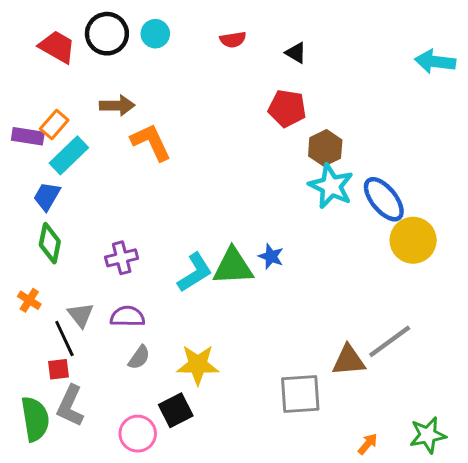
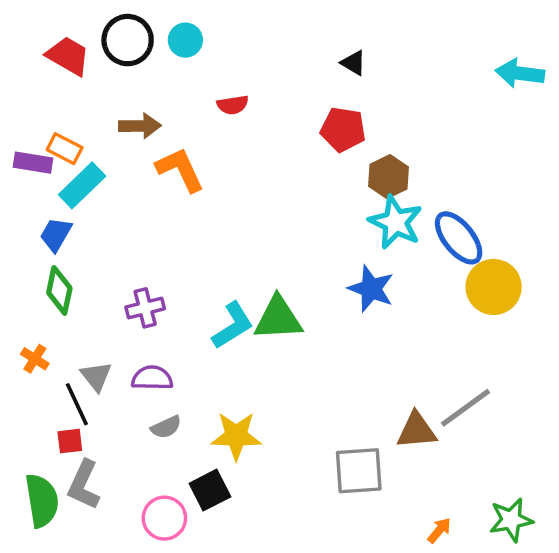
red semicircle: (233, 40) -> (233, 105), moved
orange rectangle: (54, 125) -> (65, 149), turned 76
blue star: (271, 256) -> (371, 289), moved, size x1.5
gray semicircle: (139, 357) -> (166, 427), turned 30

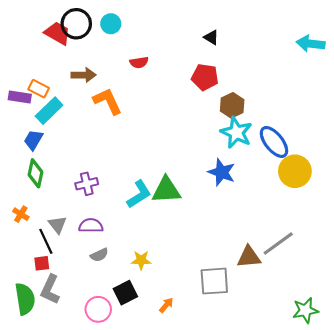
red trapezoid: (68, 56) -> (57, 33), moved
yellow star: (236, 436) -> (141, 260), size x0.7
orange arrow: (439, 530) -> (166, 305), moved

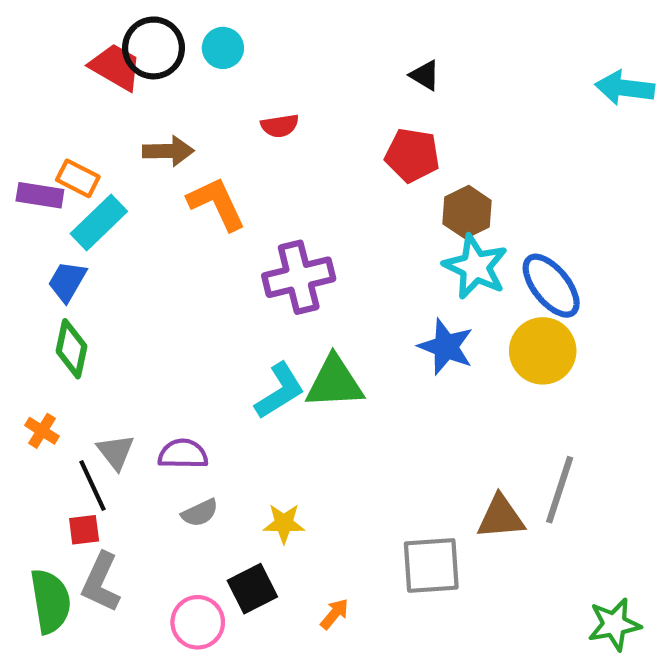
yellow circle: (295, 171) -> (543, 351), moved
purple cross: (87, 184) -> (299, 277), moved, size x1.5
gray line: (278, 243) -> (560, 490), turned -36

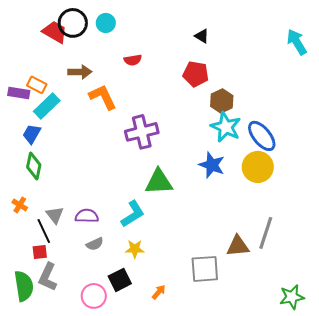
cyan arrow: (625, 88) -> (297, 42), turned 52
cyan L-shape: (280, 391) -> (133, 214), moved

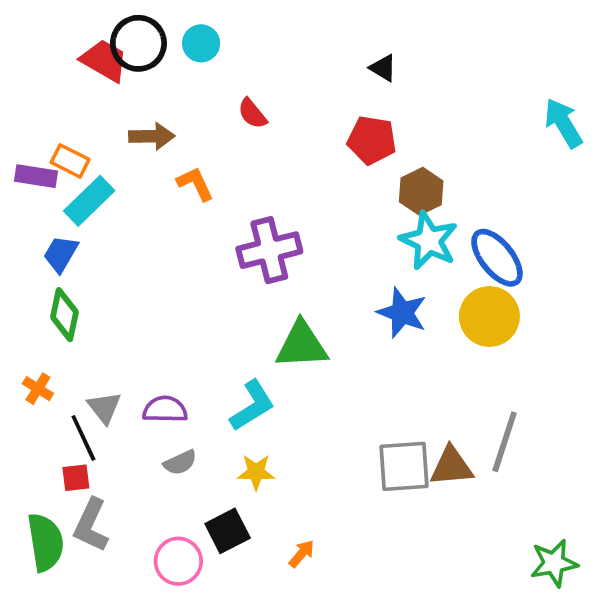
cyan arrow: (297, 42) -> (563, 123), moved
red semicircle: (133, 60) -> (252, 114), turned 60
orange L-shape: (103, 97) -> (195, 184), size x0.7
gray square: (205, 269) -> (404, 466), moved

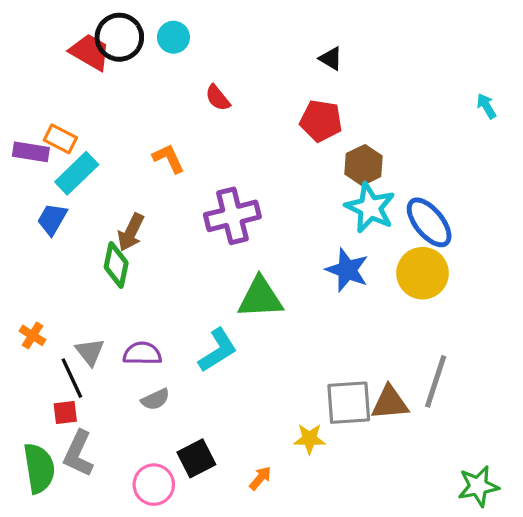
cyan arrow: (563, 123) -> (486, 106), size x0.6
brown arrow: (152, 136) -> (131, 232), moved, turned 117
green diamond: (64, 315) -> (116, 265), moved
yellow star: (256, 472) -> (309, 439), moved

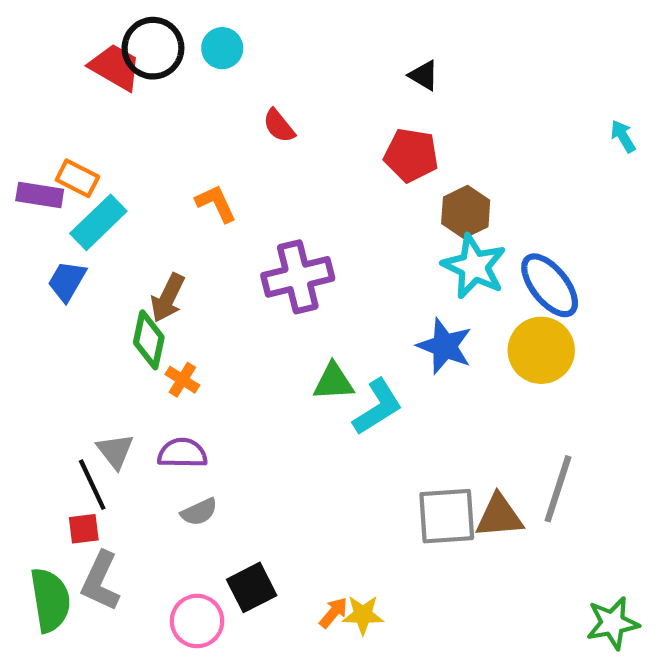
green triangle: (260, 298) -> (333, 382), size x0.7
orange cross: (32, 335) -> (182, 380), moved
cyan L-shape: (218, 350) -> (378, 407), moved
yellow star: (309, 439) -> (363, 615), moved

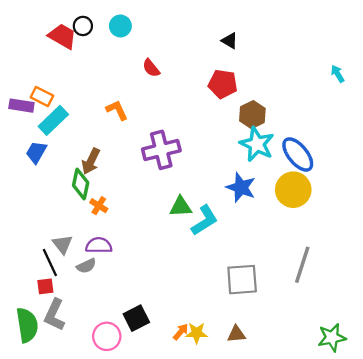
black circle: (153, 48) -> (83, 26), size x0.6
gray semicircle: (199, 512) -> (86, 266), moved
brown triangle: (499, 516) -> (236, 334), moved, size x0.7

